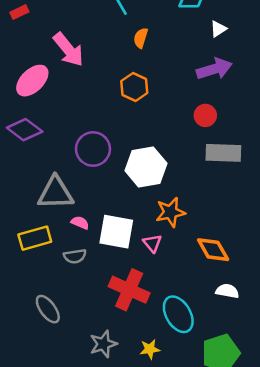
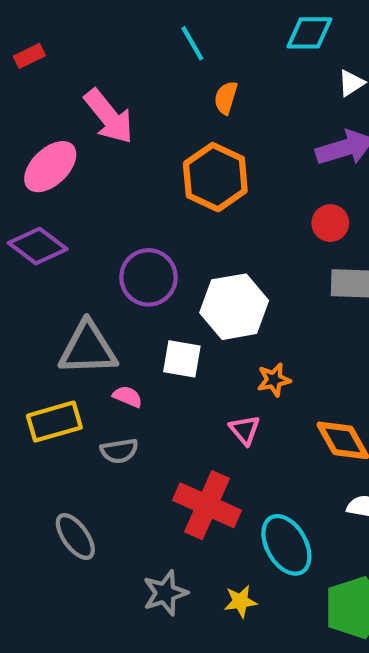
orange hexagon: (134, 87) -> (215, 177), size x1.4
orange star: (170, 212) -> (274, 380), size x0.7
white square: (116, 232) -> (182, 359), moved, size x0.7

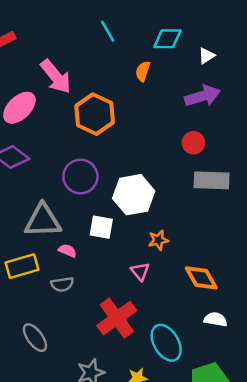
cyan diamond: (309, 33) -> (167, 39), moved
orange semicircle: (226, 98) -> (143, 71), moved
orange hexagon: (215, 177) -> (95, 114), moved
red cross: (207, 505) -> (117, 318), turned 30

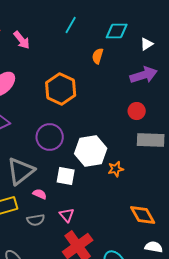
cyan line: (108, 31) -> (71, 25), turned 60
pink arrow: (56, 77) -> (22, 40), moved, size x0.7
gray triangle: (43, 221) -> (21, 171), turned -36
orange star: (158, 240) -> (116, 169), moved
pink triangle: (140, 271) -> (67, 215), moved

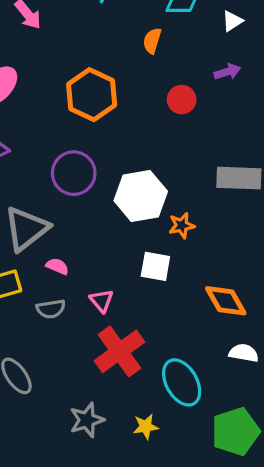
purple arrow: (144, 75) -> (227, 72), size x0.6
red circle: (137, 111) -> (182, 100), moved
white square: (66, 176) -> (155, 266), moved

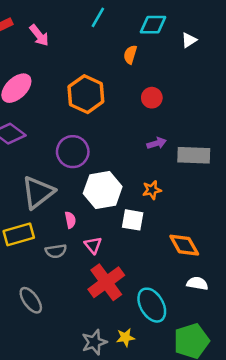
purple arrow: (227, 72) -> (157, 143), moved
white hexagon: (141, 196) -> (103, 190), moved
pink semicircle: (57, 266) -> (70, 220), moved, turned 56
gray star: (87, 420) -> (94, 342), moved

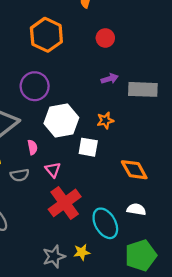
white semicircle: (197, 283) -> (136, 209), moved

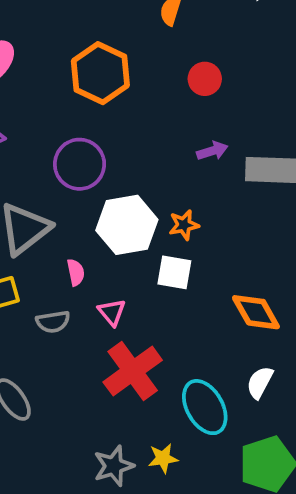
orange star: (105, 120) -> (184, 225), moved
white semicircle: (136, 209) -> (260, 382), turned -72

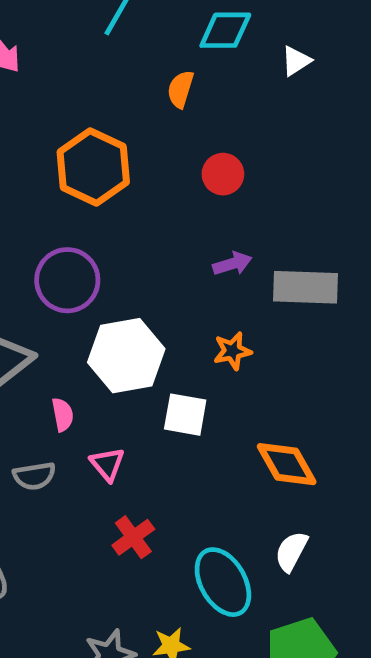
orange star: (184, 225) -> (232, 351), moved
red cross: (133, 371) -> (133, 537), size x0.6

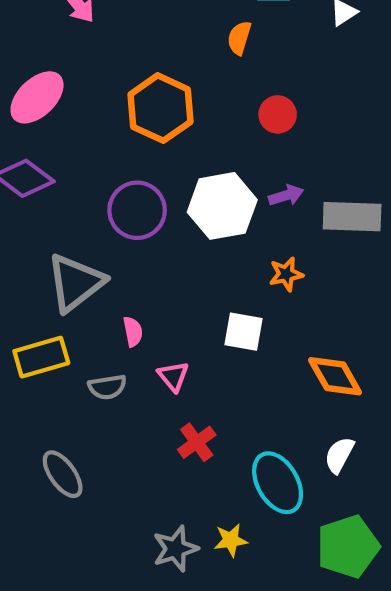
white hexagon: (126, 356) -> (222, 206), moved

